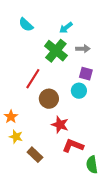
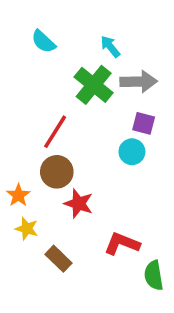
cyan arrow: (66, 28) -> (110, 47), turned 88
gray arrow: (83, 49) -> (139, 82), size x1.5
brown circle: (49, 99) -> (57, 172), moved
red star: (60, 125) -> (78, 204), moved

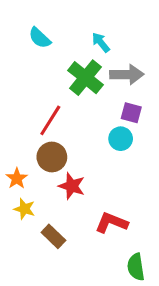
green semicircle: (154, 275) -> (136, 267), moved

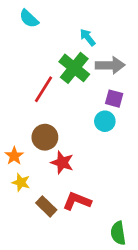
cyan semicircle: (40, 38) -> (29, 19), moved
red line: (50, 120) -> (44, 89), moved
red L-shape: (111, 223) -> (77, 201), moved

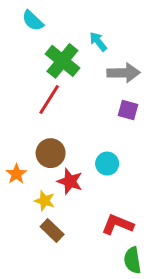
green cross: (74, 68) -> (62, 61), moved
cyan circle: (105, 121) -> (107, 164), moved
yellow star: (21, 182) -> (45, 201), moved
red L-shape: (77, 201) -> (118, 225), moved

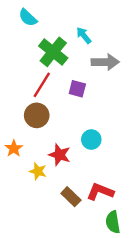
purple square: (128, 110) -> (77, 89), moved
brown circle: (51, 153) -> (37, 115), moved
brown rectangle: (52, 230) -> (71, 197), moved

